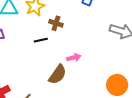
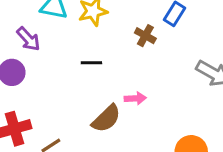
brown cross: (56, 23) -> (145, 36), moved

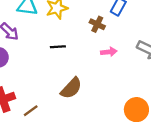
pink arrow: (135, 98) -> (109, 52), moved

